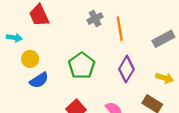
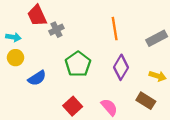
gray cross: (95, 19) -> (56, 30), moved
yellow circle: (30, 59) -> (16, 58), moved

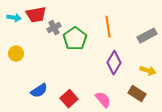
red trapezoid: (37, 16) -> (36, 15), turned -75
cyan arrow: (13, 37) -> (14, 18), moved
green pentagon: (78, 64) -> (75, 39), moved
blue semicircle: (37, 78) -> (39, 91), moved

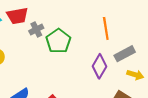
orange line: (108, 27) -> (106, 28), moved
gray rectangle: (147, 36) -> (125, 54), moved

